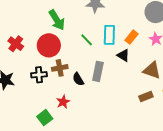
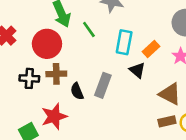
green line: (87, 40) -> (89, 30), moved
brown rectangle: (146, 96) -> (167, 121), moved
red star: (63, 102) -> (54, 116), size x1.5

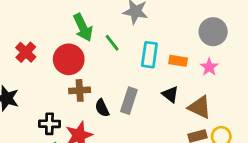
orange rectangle: (151, 49) -> (178, 61), turned 54
black triangle: (137, 70) -> (170, 94), moved
black cross: (29, 78) -> (49, 124), moved

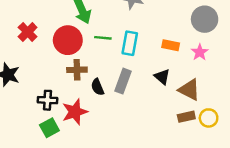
green line: (112, 43) -> (103, 38), moved, turned -49
cyan rectangle: (149, 55) -> (130, 43), moved

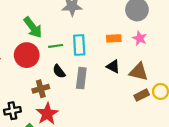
brown cross: (77, 70) -> (41, 89), moved
black semicircle: (97, 87) -> (59, 71), moved
black cross: (47, 100) -> (12, 111), moved

